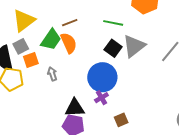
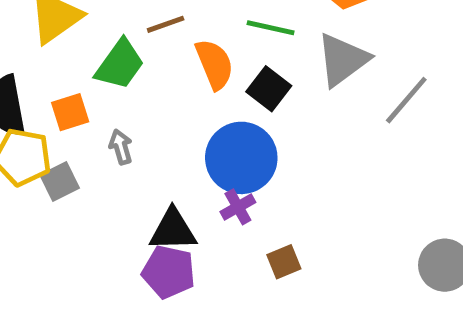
orange semicircle: (69, 43) -> (215, 64), moved
gray square: (21, 46) -> (60, 181), moved
gray triangle: (134, 46) -> (343, 60), moved

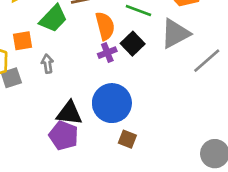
blue circle: (241, 158) -> (112, 103), moved
purple cross: (238, 207) -> (107, 53), moved
brown square: (284, 262) -> (127, 139), turned 36

